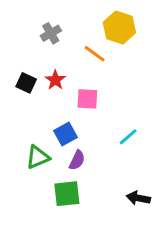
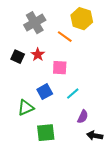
gray cross: (51, 33) -> (35, 23), size x1.5
cyan line: (128, 137) -> (73, 94), moved
purple semicircle: (77, 160) -> (83, 117), moved

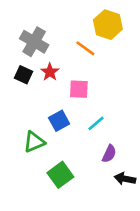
gray cross: (35, 23) -> (34, 42), moved, turned -30
green square: (46, 133) -> (60, 175), turned -30

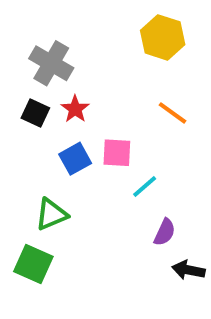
orange line: (85, 48) -> (173, 113), moved
pink square: (79, 89) -> (117, 153), moved
blue square: (59, 121) -> (75, 159), moved
green square: (60, 175) -> (33, 264), moved, turned -30

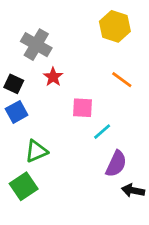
black square: (35, 113) -> (14, 84), moved
blue square: (75, 159) -> (17, 112), moved
purple semicircle: (165, 232) -> (116, 164), size x1.4
green square: (33, 264) -> (24, 186), turned 32

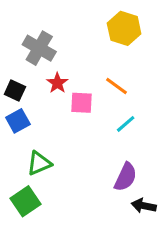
orange line: (122, 80) -> (116, 86), moved
pink square: (83, 108) -> (82, 103), moved
cyan line: (102, 132) -> (126, 124), moved

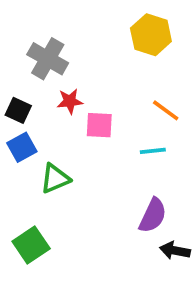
red star: (57, 83) -> (70, 101), turned 30
orange line: (116, 86) -> (166, 110), moved
cyan line: (126, 124) -> (153, 151), turned 35
green triangle: (39, 163) -> (55, 179), moved

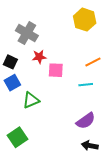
orange line: (166, 110) -> (93, 62), turned -63
purple semicircle: (153, 215) -> (86, 121), turned 30
black arrow: (175, 250) -> (90, 146), moved

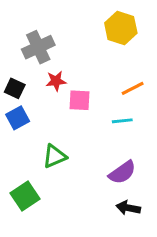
gray cross: (27, 33) -> (38, 47), turned 35
green triangle: (31, 100) -> (55, 156), moved

